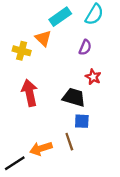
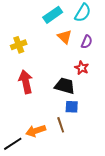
orange triangle: (43, 38) -> (65, 37), moved
purple semicircle: (85, 47) -> (87, 42), moved
yellow cross: (22, 51) -> (19, 45), turned -35

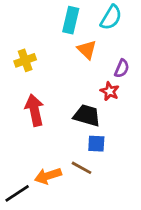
cyan rectangle: (53, 15) -> (71, 20), turned -42
purple semicircle: (87, 42) -> (122, 68), moved
brown line: (61, 125) -> (81, 168), turned -42

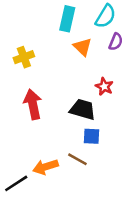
purple semicircle: (122, 68) -> (116, 42), moved

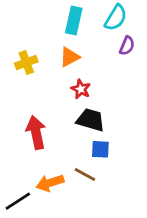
orange triangle: (83, 47) -> (70, 57), moved, turned 48
red star: (104, 86) -> (81, 89), moved
red arrow: (33, 104) -> (36, 132), moved

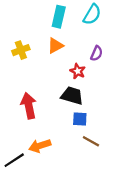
purple semicircle: (127, 46) -> (97, 53), moved
red star: (81, 89) -> (78, 71), moved
brown line: (85, 174) -> (91, 141), moved

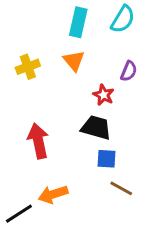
orange triangle: (55, 46) -> (74, 61), turned -42

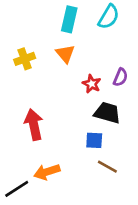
purple semicircle: (129, 71) -> (120, 77), moved
black trapezoid: (96, 128) -> (107, 113), moved

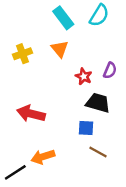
cyan rectangle: (69, 19) -> (63, 18), turned -50
red arrow: (34, 125) -> (31, 114), turned -64

